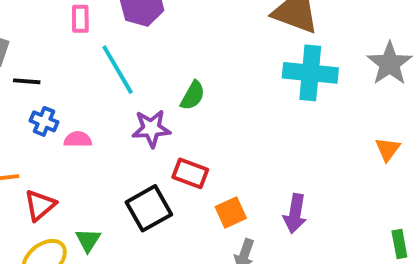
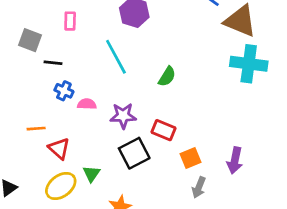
pink rectangle: (80, 19) -> (70, 21), moved
purple star: (151, 128) -> (123, 116), moved
red triangle: (40, 205) -> (59, 148), turned -40

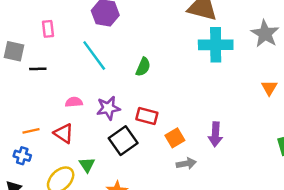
blue cross: (64, 91) -> (22, 156), moved
red triangle: (59, 148) -> (64, 133), moved
gray arrow: (199, 187) -> (186, 164), turned -114

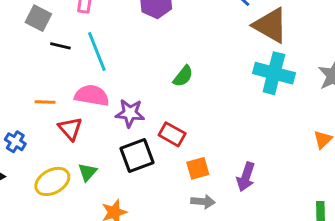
cyan line: (94, 56) -> (97, 52), moved
pink semicircle: (74, 102) -> (92, 95), size x1.6
orange line: (31, 131) -> (45, 102), moved

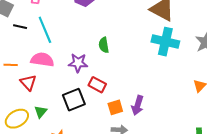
green semicircle: (183, 76) -> (104, 45), turned 133
purple star: (130, 113) -> (78, 63), moved
purple arrow: (246, 177) -> (138, 105), moved

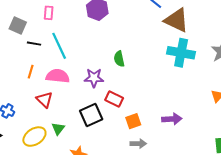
orange line: (11, 65) -> (31, 72), moved, turned -72
purple arrow: (138, 105) -> (172, 119), moved, turned -108

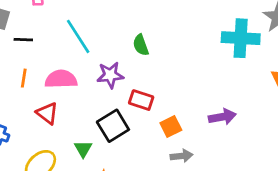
cyan line: (59, 46) -> (78, 36), moved
cyan cross: (181, 53) -> (241, 38), moved
green triangle: (58, 129) -> (83, 149), moved

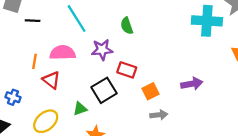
orange line: (24, 78) -> (35, 61), moved
green triangle: (83, 149) -> (80, 109), turned 40

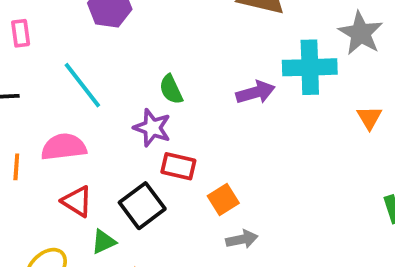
purple star: (102, 50) -> (152, 128), moved, turned 30
red triangle: (51, 80) -> (77, 201), moved
purple arrow: (192, 84) -> (256, 92), moved

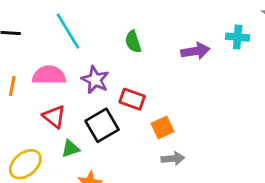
cyan cross: (310, 67) -> (238, 37), size x0.6
purple star: (152, 128) -> (95, 80), moved

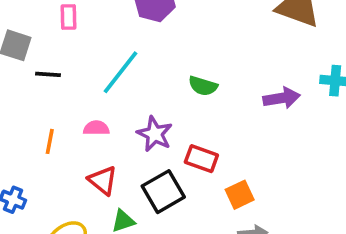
cyan line: (68, 31) -> (120, 72), turned 69
green semicircle: (133, 42) -> (203, 86), turned -55
pink semicircle: (49, 75) -> (96, 128), size x0.6

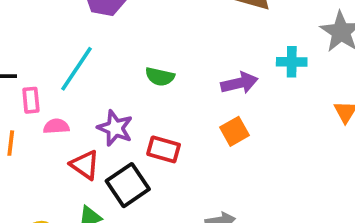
pink rectangle: (68, 17) -> (31, 100), moved
red triangle: (103, 180) -> (85, 165), moved
orange square: (240, 195) -> (235, 131), moved

